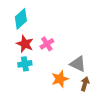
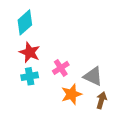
pink cross: (47, 44) -> (61, 68), moved

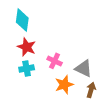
cyan diamond: (25, 22) -> (22, 20), turned -40
pink cross: (61, 68) -> (55, 61), turned -32

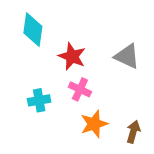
red star: (27, 47) -> (72, 56), moved
gray triangle: (84, 68) -> (127, 56), moved

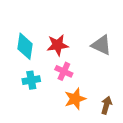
cyan diamond: (33, 30) -> (25, 46), moved
red star: (72, 56) -> (58, 45), turned -30

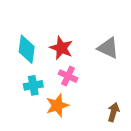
red star: (58, 45) -> (61, 48), turned 30
orange star: (75, 99) -> (57, 105), moved

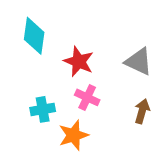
cyan diamond: (27, 49) -> (34, 36), moved
brown arrow: (113, 112) -> (142, 111), moved

